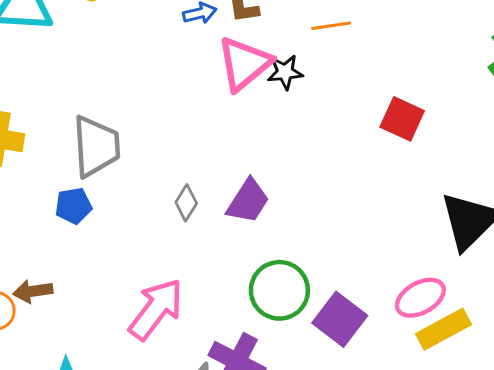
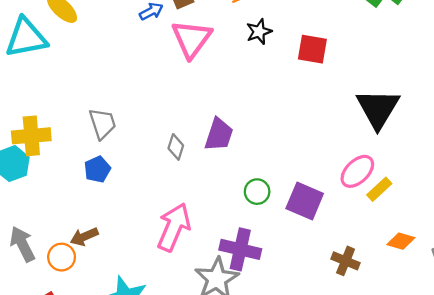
black star: (285, 72) -> (259, 32), moved
gray trapezoid: (96, 146) -> (102, 124), size x0.7
green circle: (279, 290) -> (257, 192), size x0.6
yellow rectangle: (444, 329) -> (379, 189), size x0.7

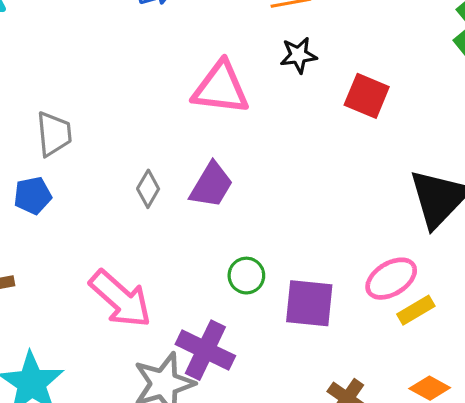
pink triangle: (192, 39) -> (221, 88), moved, turned 48
purple square: (305, 201) -> (309, 303), turned -30
pink arrow: (174, 227) -> (120, 299), turned 96

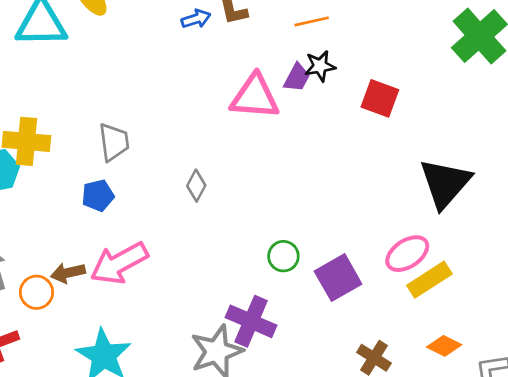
purple trapezoid: (211, 185) -> (297, 78), moved, size x0.7
pink arrow: (120, 299) -> (119, 263), moved, turned 112
purple square: (309, 303) -> (338, 278), turned -33
yellow rectangle: (416, 310) -> (429, 280), size x1.4

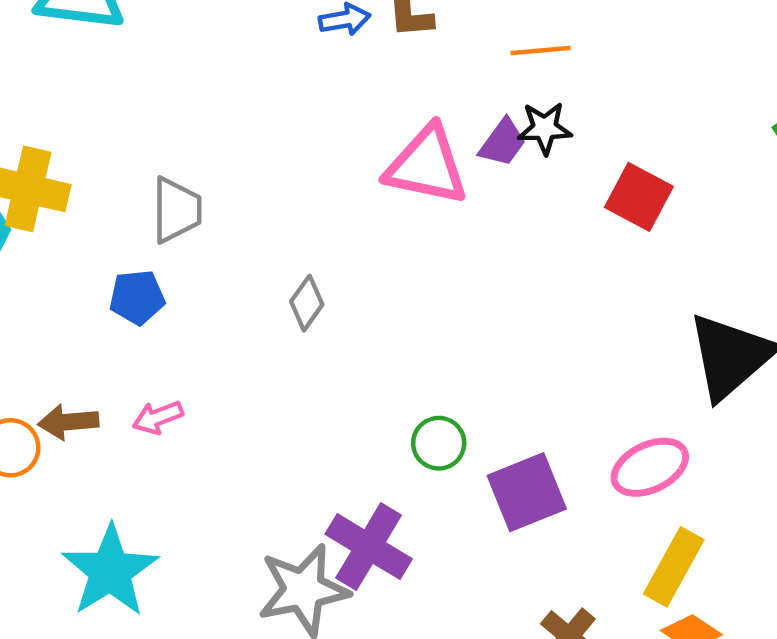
pink arrow: (119, 263) -> (158, 417), size x0.5
yellow rectangle: (429, 280) -> (674, 567), moved, turned -36

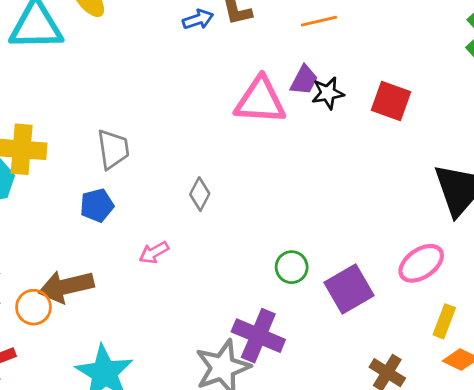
black star: (545, 128) -> (328, 93), moved
pink arrow: (158, 417) -> (154, 253), moved
brown arrow: (68, 422) -> (66, 286), size x1.5
yellow rectangle: (674, 567) -> (444, 321), size x0.7

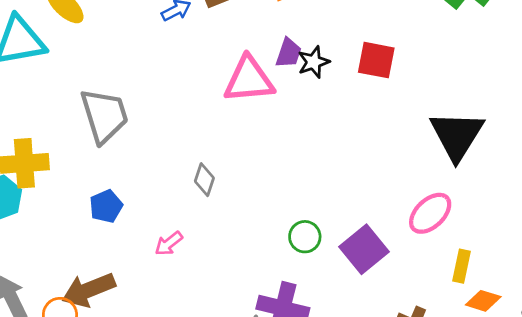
gray trapezoid: (113, 149) -> (104, 116), moved, size x1.4

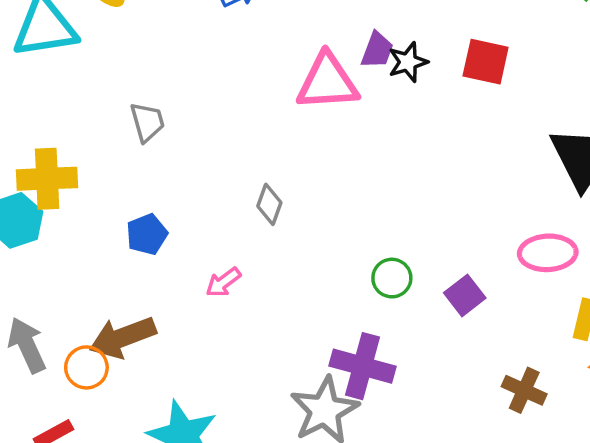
gray trapezoid: (104, 116) -> (147, 122), size x0.6
pink ellipse: (430, 213) -> (548, 253), turned 39
purple square: (364, 249) -> (465, 295), size x0.7

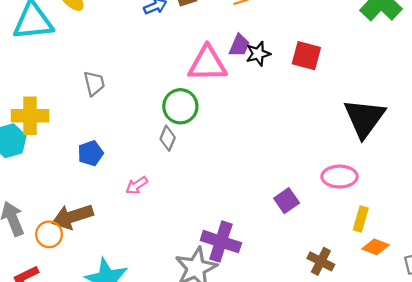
green circle: (392, 278) -> (180, 106), moved, size x1.4

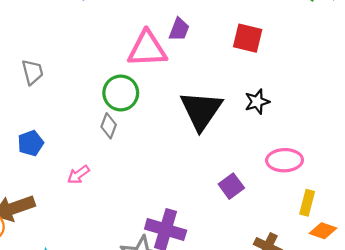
black star: (258, 54) -> (257, 102), moved
black triangle: (364, 118) -> (201, 110), moved

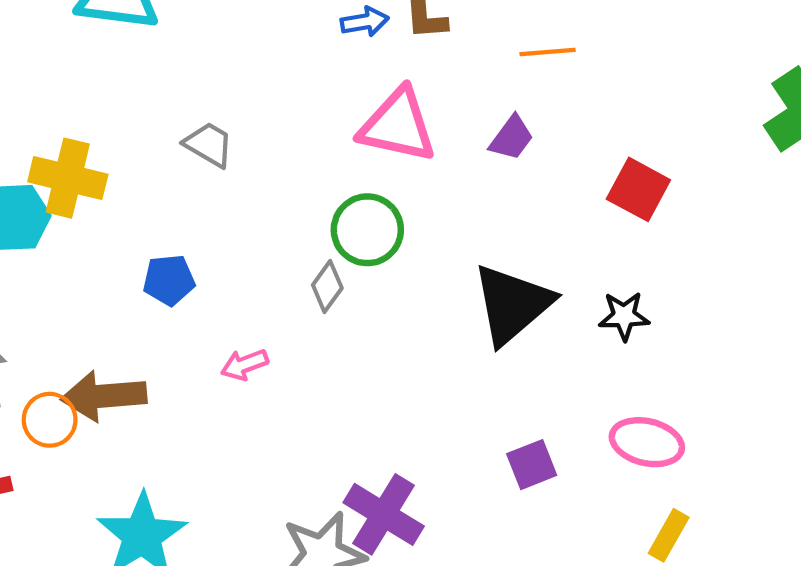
pink triangle: (147, 49) -> (398, 126), moved
gray trapezoid: (32, 72) -> (209, 145), turned -60

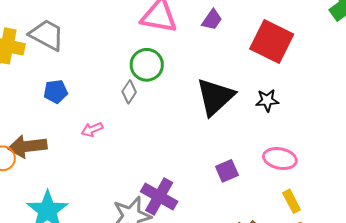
gray trapezoid: (209, 145) -> (47, 35), moved, size x1.5
red square: (638, 189) -> (272, 42), size x1.5
yellow rectangle: (669, 535) -> (292, 201), turned -55

